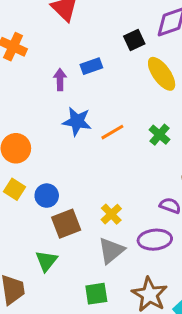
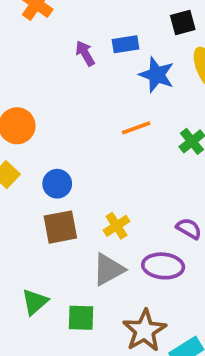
purple arrow: (60, 80) -> (85, 53), turned -40
blue star: (77, 121) -> (157, 75), moved
blue circle: (47, 196) -> (57, 184), moved
green triangle: (46, 261) -> (35, 302), moved

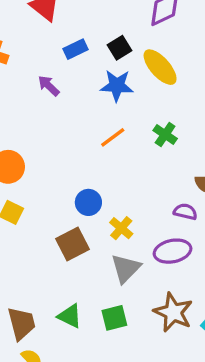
black square: (183, 22) -> (120, 48), moved
blue rectangle: (126, 44) -> (75, 49), moved
blue circle: (57, 184) -> (88, 202), moved
green triangle: (35, 302) -> (70, 316), turned -36

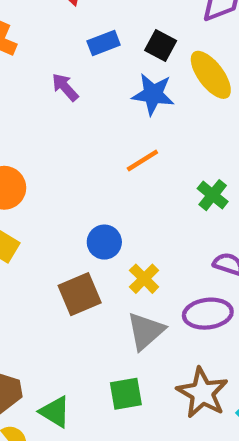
black square: (120, 48) -> (161, 46), turned -35
green cross: (165, 135) -> (213, 195), moved
green triangle: (70, 316) -> (55, 412), moved

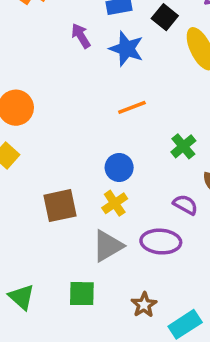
blue star: (153, 94) -> (126, 49), moved
blue circle: (104, 242) -> (119, 167), moved
brown star: (202, 393) -> (144, 305), size x0.6

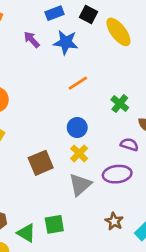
green square: (82, 294) -> (54, 224), moved

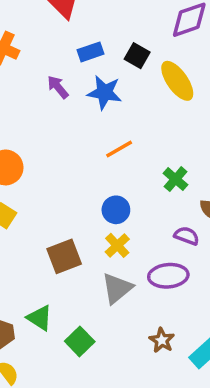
green square: (54, 224) -> (80, 341), turned -36
green triangle: (26, 233) -> (40, 318), moved

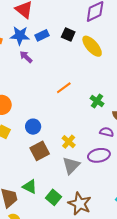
blue star: (105, 92) -> (20, 36), moved
blue circle: (116, 210) -> (33, 127), moved
brown star: (162, 340) -> (80, 204), moved, size x1.6

